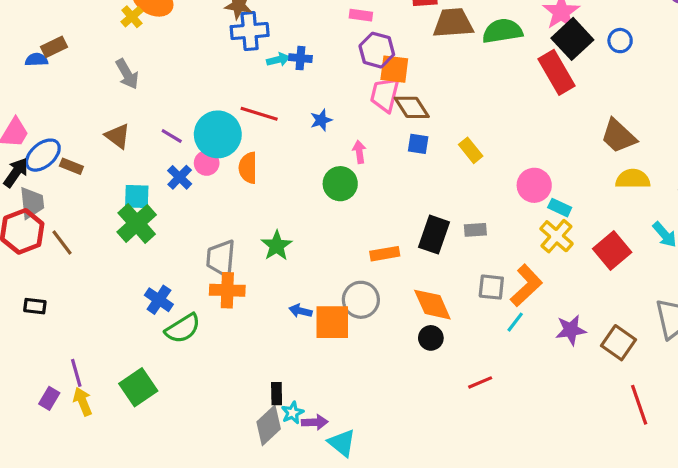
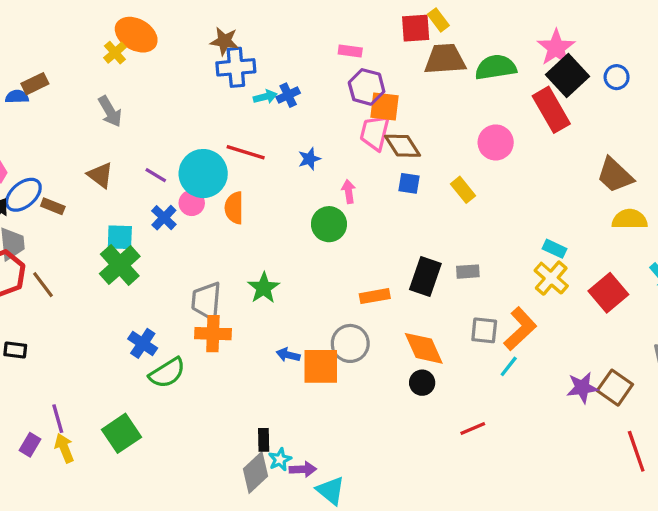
blue cross: (300, 58) -> (288, 95), turned -30
pink circle: (534, 185) -> (496, 142), moved
purple star: (571, 330) -> (582, 388), moved

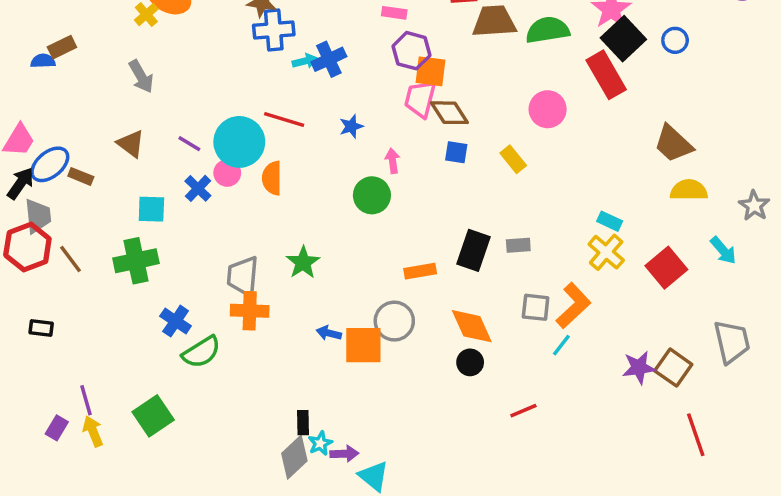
blue cross: (288, 95) -> (329, 59), size x1.4
green cross: (120, 265) -> (136, 261), moved, turned 30

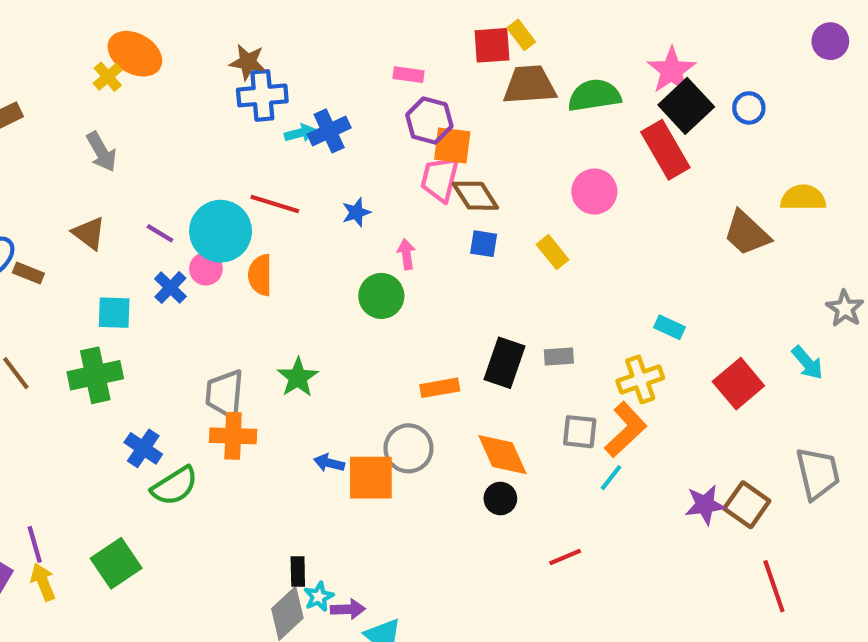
yellow semicircle: (689, 190) -> (803, 198), moved
yellow cross: (606, 252) -> (640, 379), moved, turned 30

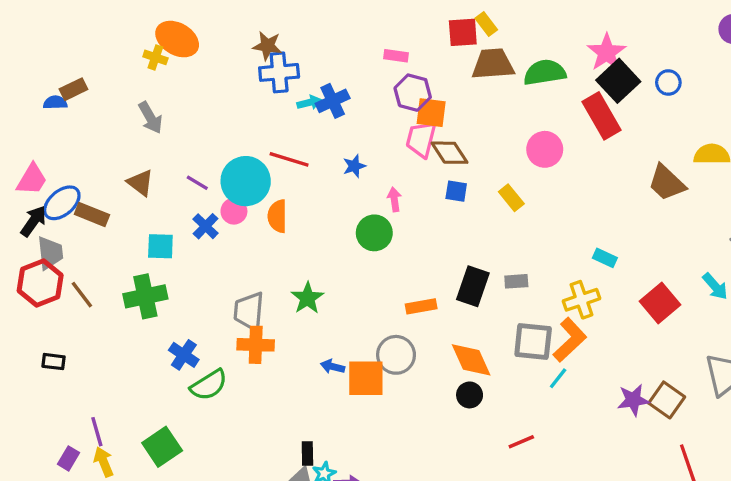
yellow cross: (108, 77) -> (155, 57), turned -30
brown rectangle: (28, 273) -> (92, 215), size x1.4
gray square: (580, 432) -> (533, 341), size x1.4

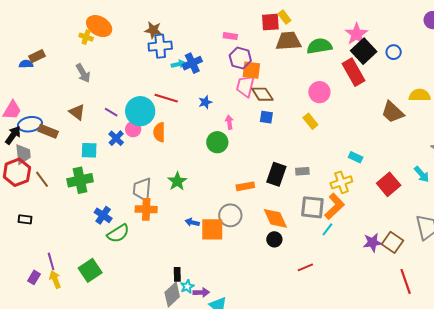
yellow rectangle: (511, 198) -> (310, 121), moved
blue ellipse: (62, 203) -> (30, 124), turned 30

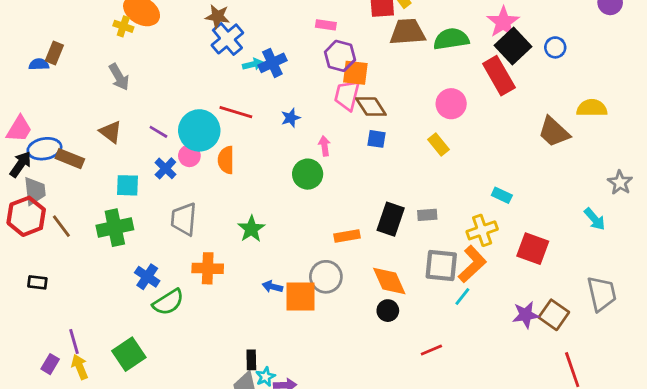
blue cross: (160, 46) -> (227, 39), turned -35
brown rectangle: (37, 56) -> (54, 53), turned -42
red square: (389, 184) -> (533, 249), moved, turned -30
gray trapezoid: (142, 189) -> (184, 219), moved

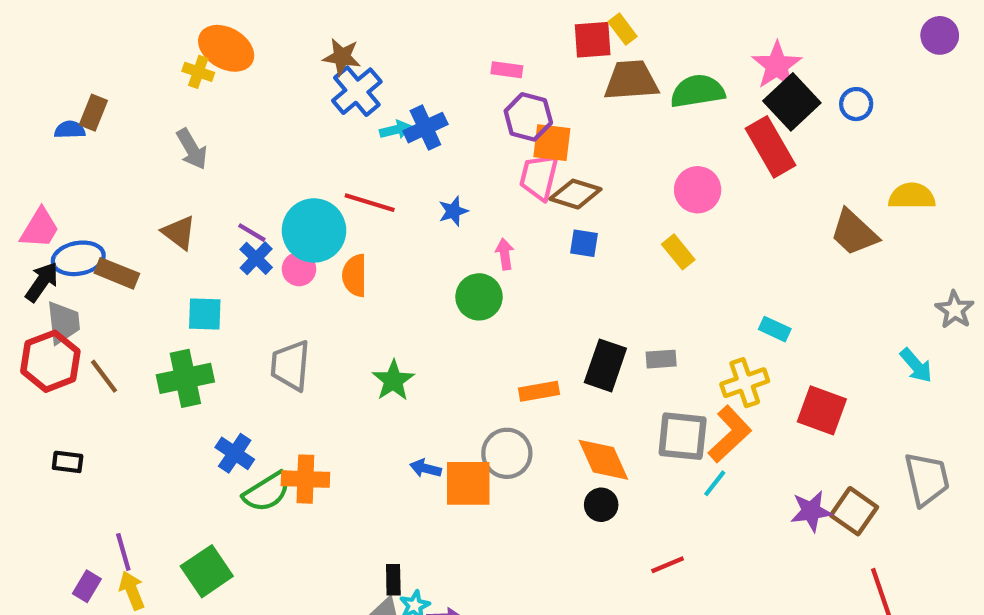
brown diamond: (371, 107) -> (575, 194), turned -40
blue cross: (165, 168) -> (256, 258), moved
orange cross: (208, 268) -> (305, 479), moved

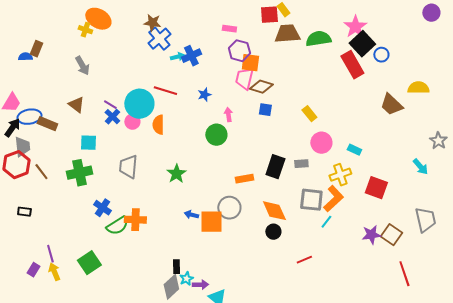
blue circle: (856, 104) -> (381, 55), moved
pink circle: (698, 190) -> (321, 143), moved

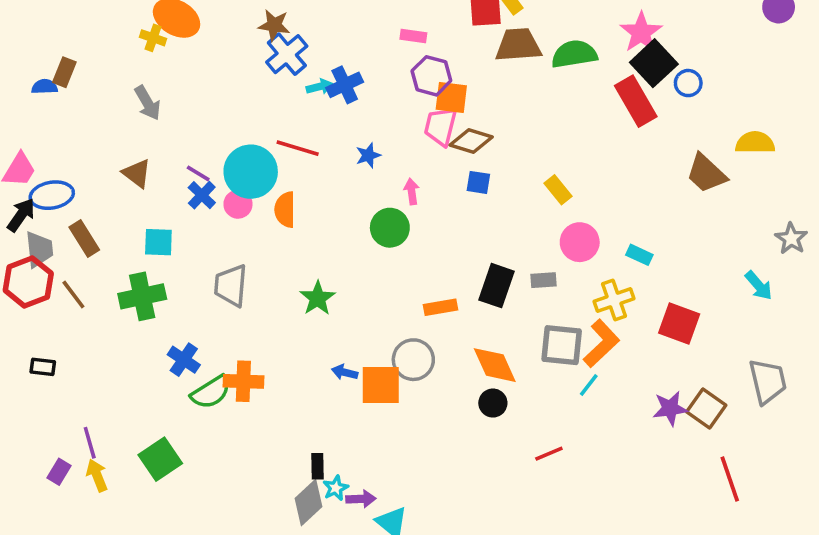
brown rectangle: (47, 124) -> (84, 239), moved, turned 36

